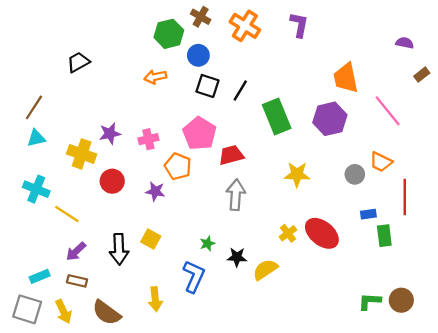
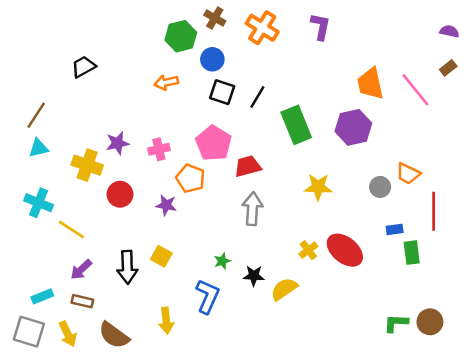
purple semicircle: (405, 43) -> (449, 31), moved
brown rectangle: (422, 75) -> (448, 68), moved
pink line: (388, 111) -> (415, 90), moved

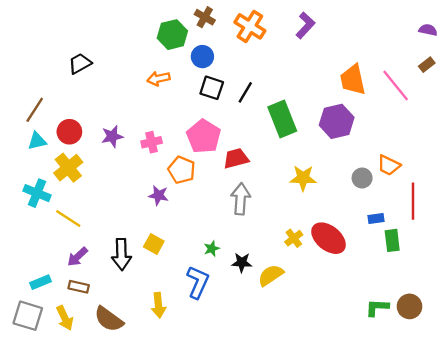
purple L-shape: (321, 26) -> (305, 25), turned 32
yellow cross: (87, 165) -> (68, 168), moved, turned 32
red circle: (120, 194) -> (69, 132), moved

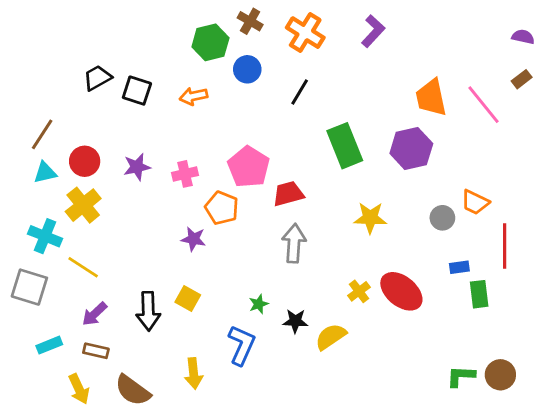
black square: (212, 88) -> (137, 91), moved
black line: (245, 92) -> (300, 92), moved
gray square: (28, 316) -> (29, 287), moved

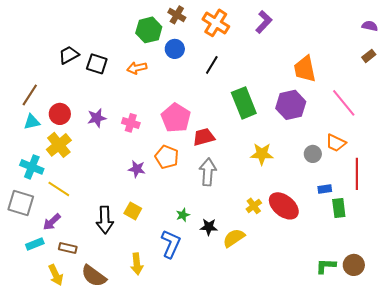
pink line: (483, 105) -> (344, 103), moved
pink cross: (185, 174) -> (131, 123), turned 30
orange pentagon: (222, 208) -> (167, 157), moved
purple arrow: (95, 314) -> (52, 222), moved

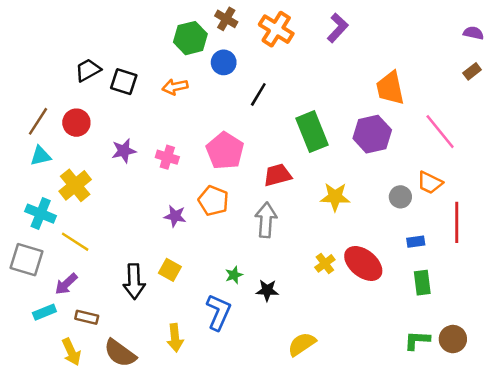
black line: (212, 65) -> (258, 94), moved
red circle: (60, 114) -> (76, 123), moved
red trapezoid: (204, 137) -> (277, 175), moved
green rectangle: (339, 208) -> (422, 283), moved
yellow semicircle: (234, 238) -> (302, 344), moved

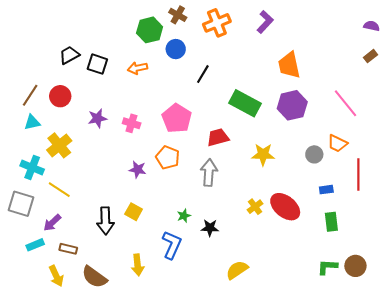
orange cross: (276, 29) -> (217, 23), turned 36
orange trapezoid: (390, 88) -> (289, 65), moved
green rectangle: (312, 132) -> (245, 103), turned -40

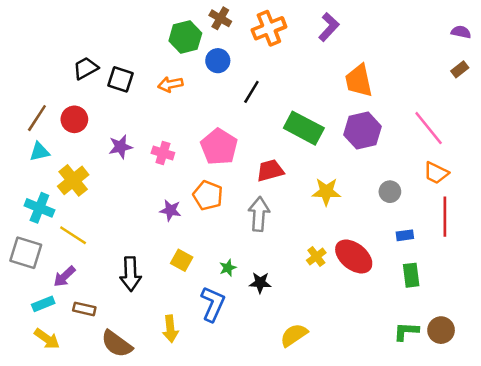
orange trapezoid: (337, 143) -> (436, 173), moved
yellow square: (134, 212) -> (182, 260), moved
yellow arrow: (56, 276) -> (47, 339), moved, turned -30

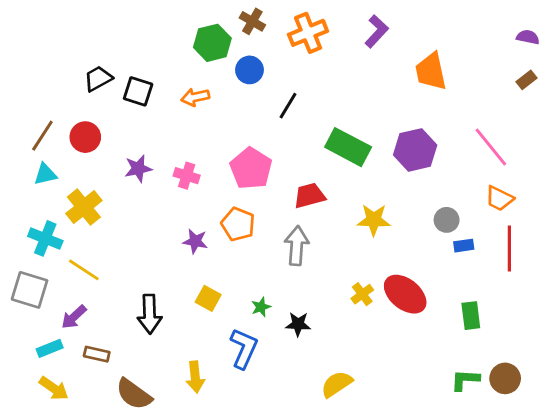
orange trapezoid: (359, 81) -> (431, 71), moved
blue rectangle: (405, 235) -> (464, 246), moved

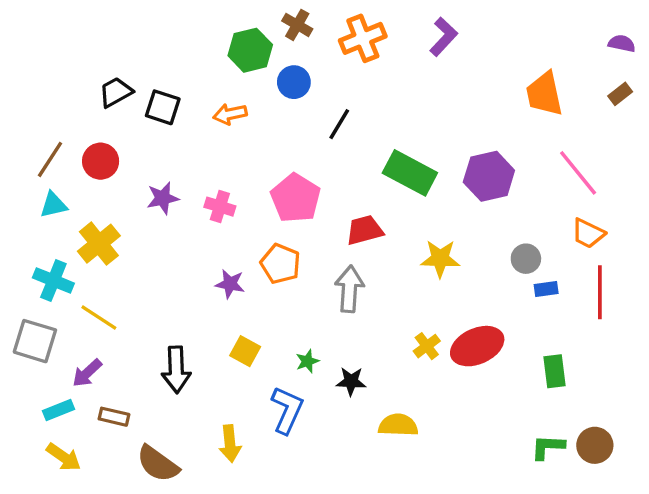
orange trapezoid: (431, 71) -> (544, 94), moved
red ellipse: (405, 294) -> (477, 346), turned -63
yellow semicircle: (337, 384) -> (398, 425), moved, turned 36

